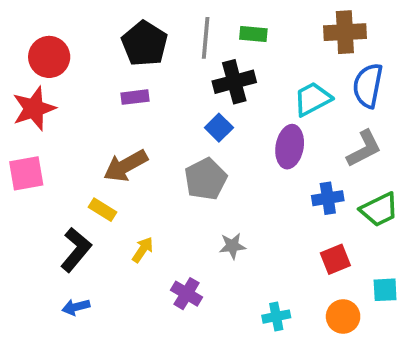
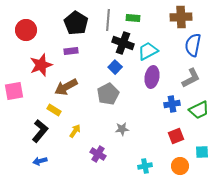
black cross: (234, 82) -> (123, 43), turned 35
cyan trapezoid: (313, 99) -> (148, 51), moved
red star: (34, 108) -> (41, 65), moved

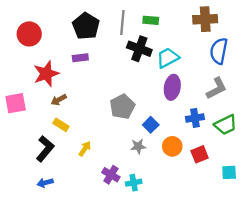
blue square: (115, 67) -> (151, 125), moved
brown arrow: (66, 87) -> (59, 100), moved, size x0.6
cyan cross: (145, 166) -> (134, 183), moved
orange circle: (180, 166) -> (172, 146), moved

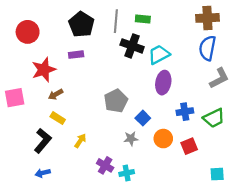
brown cross: (205, 19) -> (207, 18), moved
gray L-shape: (217, 88) -> (219, 78), moved
cyan square: (229, 172) -> (217, 174), moved

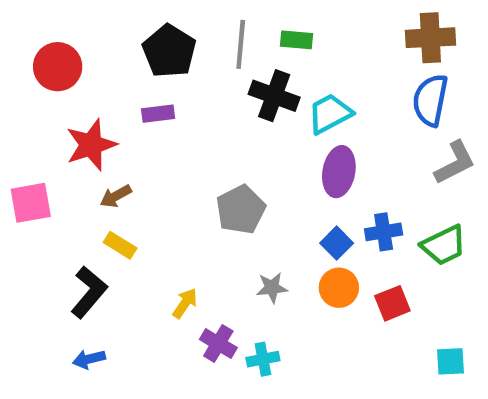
blue square: (143, 118) -> (337, 243), moved
yellow arrow: (80, 141) -> (185, 303), moved

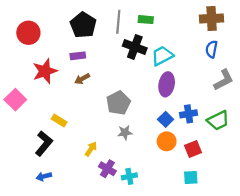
blue semicircle: (430, 100) -> (212, 49), size x0.7
brown arrow: (116, 196) -> (82, 79), moved
pink square: (31, 203) -> (15, 100), turned -35
gray star: (272, 288) -> (125, 133), moved
cyan square: (450, 361) -> (191, 178), moved

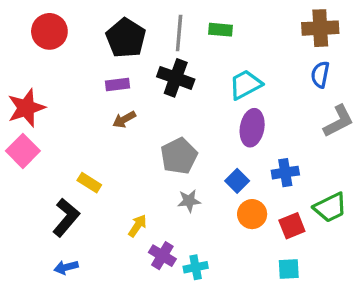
red circle: (28, 33) -> (49, 31), moved
black cross: (135, 47) -> (176, 78), moved
red star: (45, 71) -> (26, 108), moved
blue square: (166, 119) -> (237, 181), moved
green trapezoid: (218, 120) -> (330, 207), moved

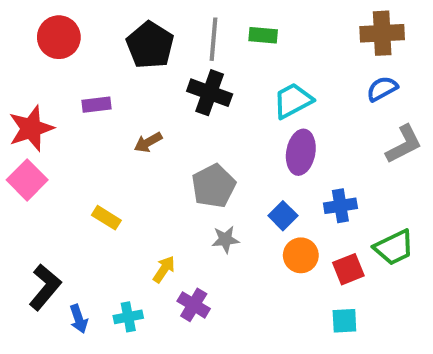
blue semicircle: (320, 75) -> (382, 89), turned 50
purple rectangle: (118, 85) -> (97, 105), moved
black L-shape: (66, 217) -> (45, 287), moved
blue arrow: (66, 267) -> (79, 319), turned -95
cyan cross: (196, 267) -> (128, 317), moved

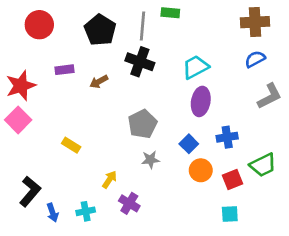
green rectangle: (263, 35) -> (170, 13), moved
brown arrow: (148, 142) -> (99, 82), moved

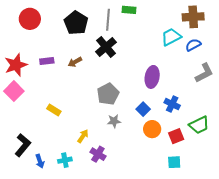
black cross: (140, 62) -> (106, 47), turned 30
cyan trapezoid: (195, 67) -> (171, 37), moved
purple rectangle: (64, 70) -> (47, 61), moved
blue cross: (227, 137) -> (172, 104), turned 35

